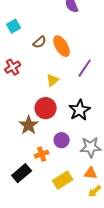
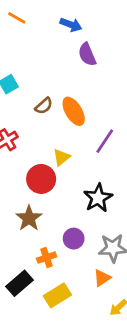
red circle: (46, 108) -> (41, 179), moved
orange triangle: (91, 173) -> (102, 278), moved, turned -40
yellow rectangle: (63, 180) -> (57, 295), moved

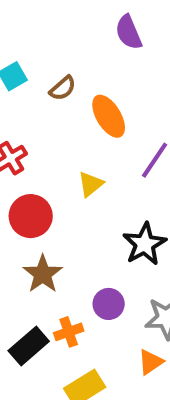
brown semicircle: (44, 106) -> (63, 88), moved
red circle: (41, 179) -> (31, 216), moved
black rectangle: (19, 283) -> (29, 346), moved

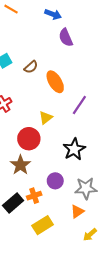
red circle: (31, 216) -> (29, 139), moved

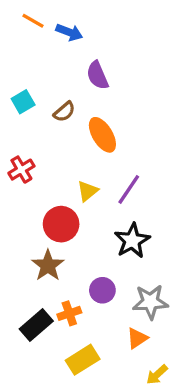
blue arrow: (53, 14) -> (69, 32), moved
purple semicircle: (66, 37) -> (97, 75), moved
purple line: (79, 105) -> (129, 189), moved

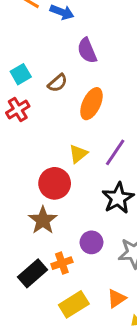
orange ellipse: (102, 135) -> (91, 104), turned 56
red cross: (21, 170) -> (18, 110), moved
orange triangle: (137, 338) -> (117, 298), moved

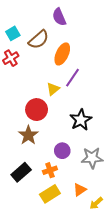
brown semicircle: (58, 83) -> (39, 40), size x1.5
purple line: (115, 152) -> (73, 78), moved
orange cross: (62, 263) -> (50, 170), moved

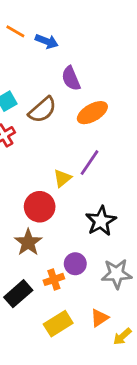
orange ellipse: (62, 54) -> (92, 113), moved, turned 35
orange cross: (50, 170) -> (54, 279), moved

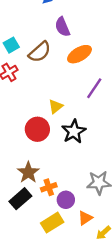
purple line: (90, 163) -> (94, 88), moved
black star: (101, 221) -> (74, 132), moved
brown star: (28, 242) -> (28, 172), moved
purple circle: (75, 264) -> (66, 200), moved

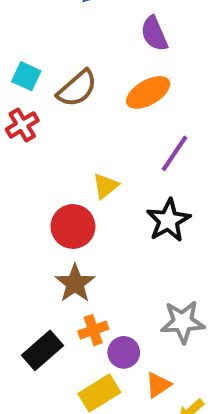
purple semicircle: (62, 27) -> (154, 34), moved
cyan square: (11, 45) -> (26, 76), turned -35
black star: (74, 132) -> (168, 220), moved
brown star: (28, 172) -> (75, 283), moved

